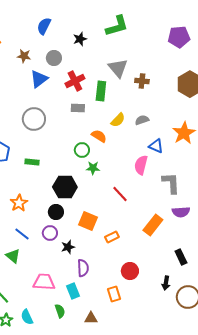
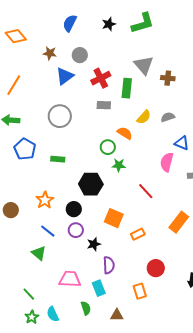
black star: (80, 39) -> (109, 24), moved
black circle: (56, 212) -> (74, 209), moved

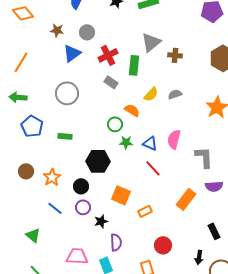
gray triangle: (144, 65) -> (151, 42), turned 30
gray rectangle: (104, 105) -> (111, 82), turned 32
blue triangle: (182, 143) -> (150, 143), moved
brown circle: (11, 210) -> (26, 171), moved
green triangle: (39, 253) -> (33, 235), moved

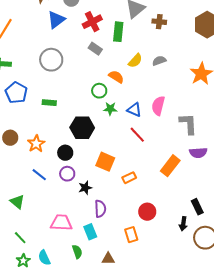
black rectangle: (214, 231) -> (197, 207), moved

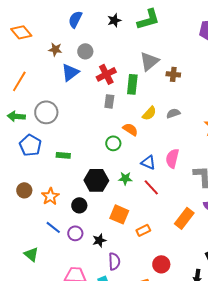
gray rectangle: (95, 49) -> (109, 101), turned 64
gray circle: (51, 60) -> (46, 112), moved
green star: (110, 109) -> (125, 178), moved
purple circle: (67, 174) -> (75, 233), moved

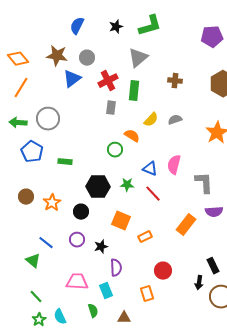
orange diamond: (21, 32) -> (18, 59), moved
brown star: (55, 49) -> (57, 56), size x1.5
gray triangle: (149, 61) -> (138, 58), moved
blue line: (53, 227) -> (46, 243), moved

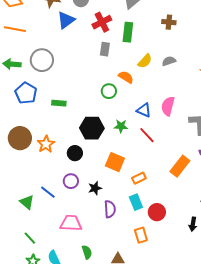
orange line: (21, 88) -> (15, 29), turned 70
brown circle: (26, 197) -> (20, 138), size x1.5
blue line: (46, 243) -> (48, 192), moved
cyan rectangle: (106, 291) -> (136, 202), moved

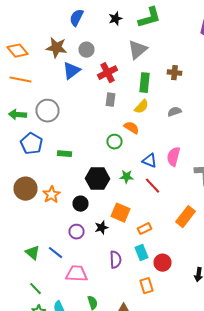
green rectangle: (128, 32) -> (144, 83), moved
yellow semicircle: (145, 61) -> (142, 107), moved
black star: (95, 188) -> (102, 228), moved
blue line: (48, 192) -> (56, 253), moved

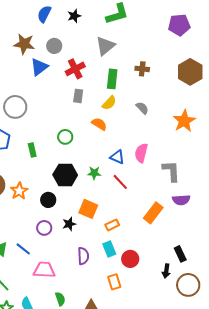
black star: (116, 19) -> (74, 16), moved
gray semicircle: (174, 112) -> (142, 108), turned 64
green circle: (114, 142) -> (65, 137), moved
green rectangle: (64, 154) -> (32, 150), turned 72

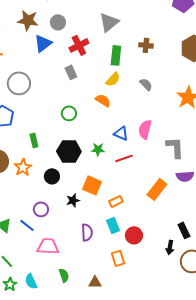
gray rectangle: (78, 96) -> (71, 72), moved, turned -32
green rectangle: (32, 150) -> (34, 140), moved
red line: (120, 182) -> (124, 158), turned -66
purple circle: (44, 228) -> (41, 209), moved

